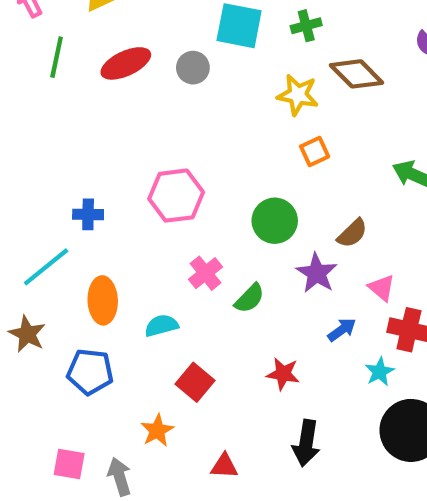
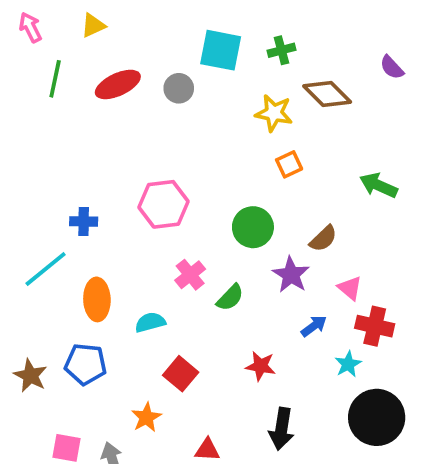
brown star: (27, 334) -> (30, 376), moved

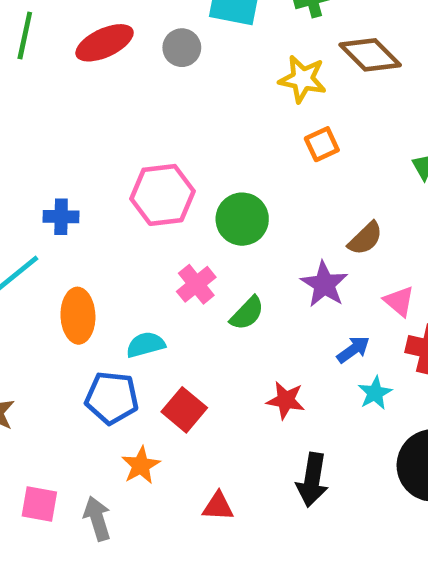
green circle: (253, 227) -> (242, 219), moved
blue pentagon: (86, 364) -> (112, 398), moved
cyan star: (348, 364) -> (375, 393), moved

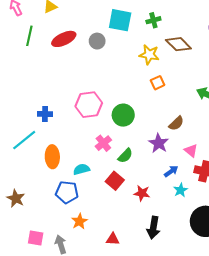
red square: (184, 410) -> (115, 181), moved

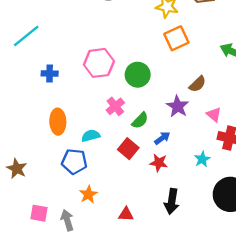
orange square: (158, 83) -> (176, 38), size x1.5
cyan line: (24, 140) -> (26, 36), moved
blue arrow: (171, 171) -> (162, 138), moved

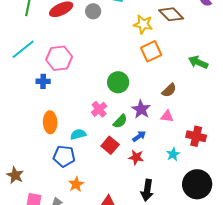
pink hexagon: (99, 63) -> (59, 58), moved
purple star: (178, 106) -> (141, 109), moved
pink triangle: (214, 115) -> (167, 116), moved, turned -32
brown star: (17, 169) -> (15, 175), moved

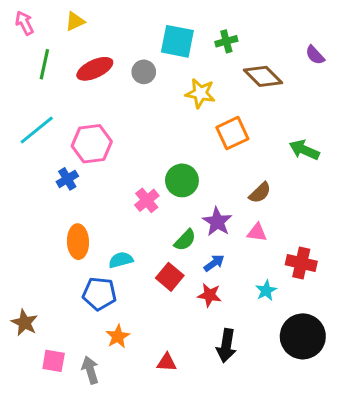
yellow star: (143, 24) -> (200, 93), moved
blue cross: (43, 81) -> (67, 179), turned -32
pink cross: (99, 109) -> (147, 200), moved

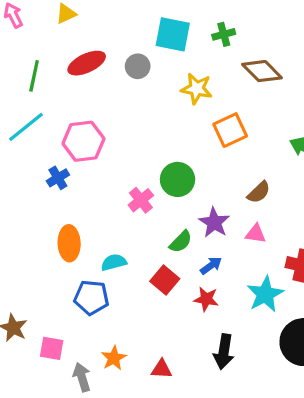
green line: (44, 64) -> (34, 76), moved
cyan star: (266, 291) -> (265, 294), size x1.6
orange star: (118, 336) -> (114, 358), moved
pink square: (54, 361) -> (52, 348), moved

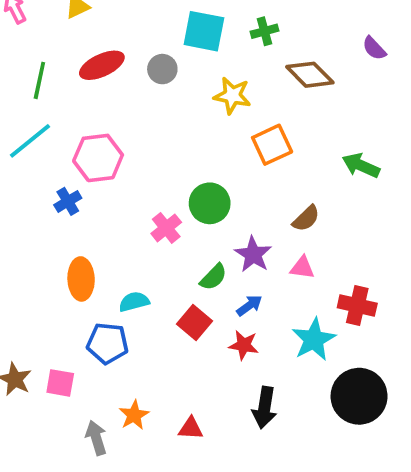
pink square: (52, 348) -> (60, 383), moved

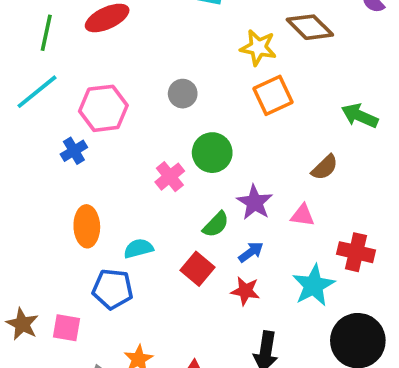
gray circle: (162, 69) -> (183, 94), moved
yellow star: (232, 96) -> (258, 47), moved
brown semicircle: (306, 218) -> (325, 167), moved

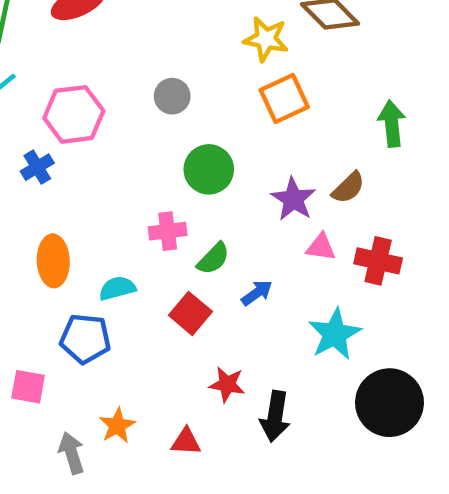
green arrow: (360, 116) -> (392, 124), turned 60
pink cross: (170, 177) -> (168, 231), moved, turned 32
purple star: (255, 202) -> (293, 199), moved
red cross: (356, 252) -> (378, 261), moved
red star: (245, 291) -> (227, 384), moved

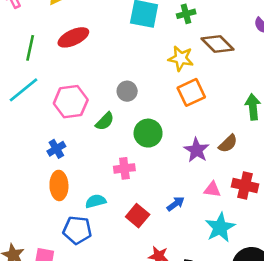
blue cross: (37, 167) -> (56, 149), moved
pink triangle: (321, 247) -> (212, 189), moved
green semicircle: (213, 259) -> (105, 121), moved

